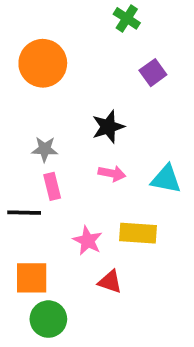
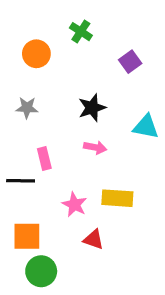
green cross: (127, 18) -> (81, 32), moved
orange circle: (43, 63) -> (36, 54), size x0.7
gray star: (45, 149) -> (27, 108), moved
cyan triangle: (166, 179) -> (146, 127), moved

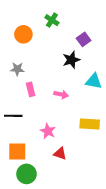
black star: (92, 108) -> (71, 60), moved
pink rectangle: (44, 159) -> (31, 89), moved
yellow rectangle: (117, 198) -> (90, 124), moved

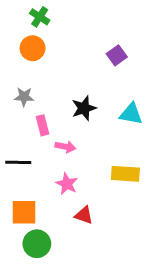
green cross: (52, 20) -> (40, 17), moved
black star: (71, 60) -> (84, 108), moved
pink arrow: (61, 94) -> (65, 147), moved

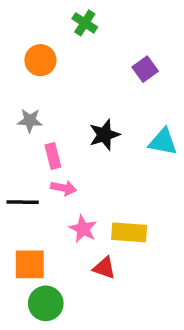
green cross: (40, 17) -> (85, 23), moved
pink arrow: (65, 147) -> (64, 188), moved
yellow rectangle: (125, 174) -> (129, 232), moved

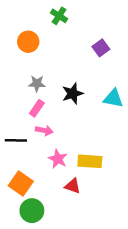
gray star: (30, 121) -> (37, 84), moved
pink rectangle: (53, 156) -> (37, 108), turned 49
orange square: (30, 264) -> (21, 183), turned 35

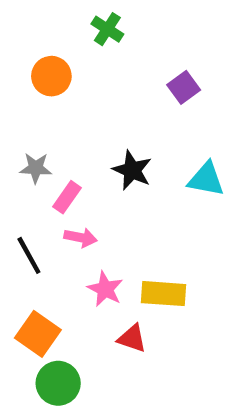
gray star: (37, 84) -> (36, 168), moved
black star: (73, 93) -> (132, 170), turned -30
black line: (16, 140) -> (29, 255), turned 60

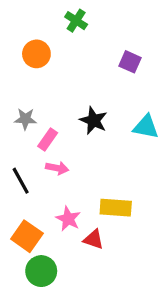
purple square: (184, 87) -> (130, 62), turned -30
pink star: (105, 289) -> (68, 219), moved

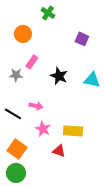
pink rectangle: (48, 139) -> (32, 62), moved
black line: (21, 181) -> (13, 114), turned -30
pink star: (68, 219) -> (43, 129), moved
green circle: (41, 271) -> (16, 173), moved

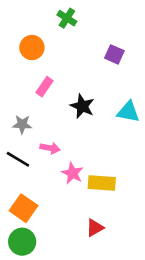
gray star: (16, 75) -> (22, 124), moved
pink star: (43, 129) -> (72, 173), moved
red triangle: (59, 151) -> (95, 228), moved, turned -48

